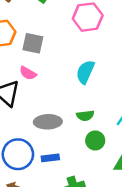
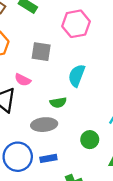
gray square: (33, 43) -> (41, 52), moved
green semicircle: (85, 116) -> (58, 103), moved

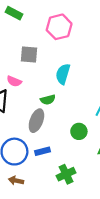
gray ellipse: (44, 125) -> (36, 121), turned -60

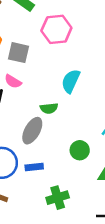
pink hexagon: (59, 27) -> (56, 29), moved
gray square: (29, 54) -> (18, 53), moved

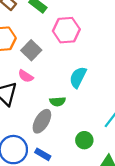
gray square: (18, 53) -> (31, 50), turned 30
blue rectangle: (34, 167) -> (43, 154), turned 35

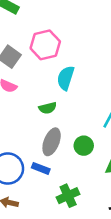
pink hexagon: (66, 30) -> (45, 45), moved
gray ellipse: (42, 121) -> (52, 142), moved

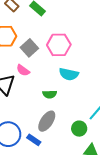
cyan semicircle: (66, 78) -> (69, 74), turned -108
green circle: (84, 146) -> (79, 129), moved

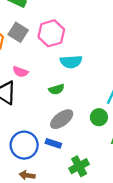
gray square: (29, 48) -> (18, 32), moved
gray ellipse: (47, 121) -> (62, 119), turned 35

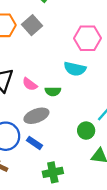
pink hexagon: (51, 33) -> (87, 38), moved
pink semicircle: (20, 72) -> (30, 84), moved
gray ellipse: (62, 119) -> (36, 116), moved

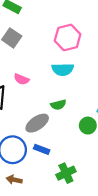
pink semicircle: (30, 84) -> (21, 79), moved
green semicircle: (53, 91) -> (58, 105), moved

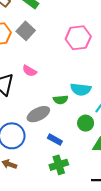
cyan semicircle: (63, 69) -> (81, 89), moved
blue rectangle: (42, 149) -> (55, 140), moved

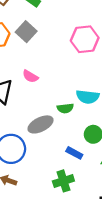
blue rectangle: (55, 140) -> (74, 153), moved

